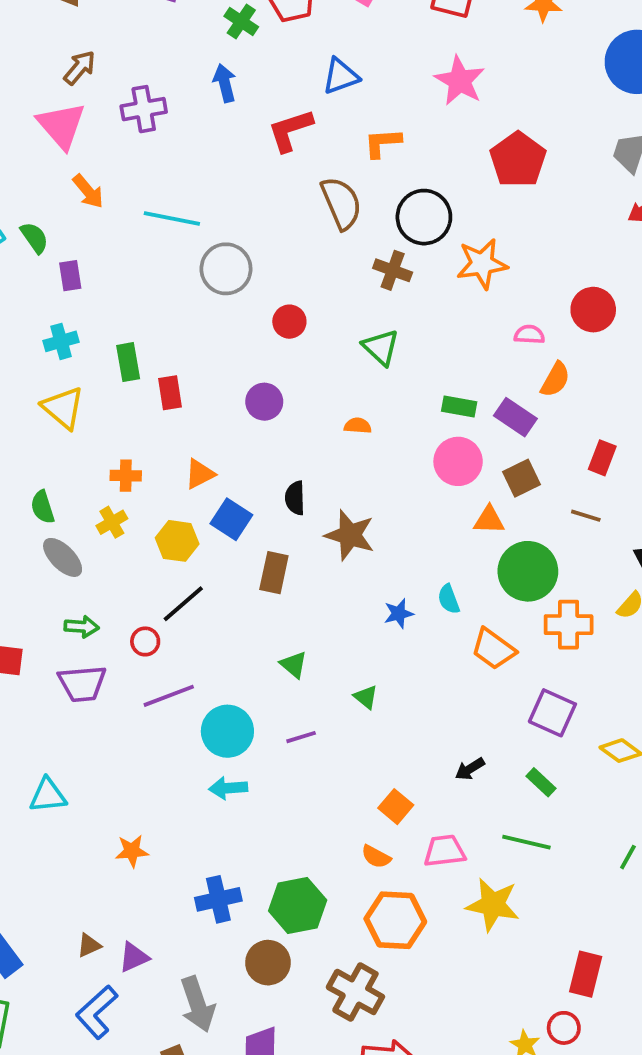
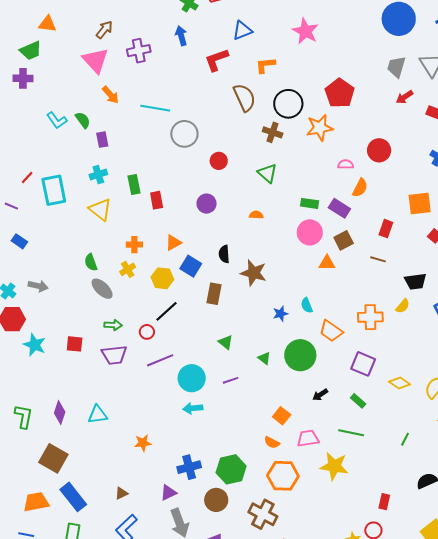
red pentagon: (518, 160) -> (340, 93), moved
green circle: (528, 571) -> (300, 355), moved
purple triangle: (134, 957) -> (168, 493), moved
red rectangle: (586, 974) -> (384, 502), size x0.7

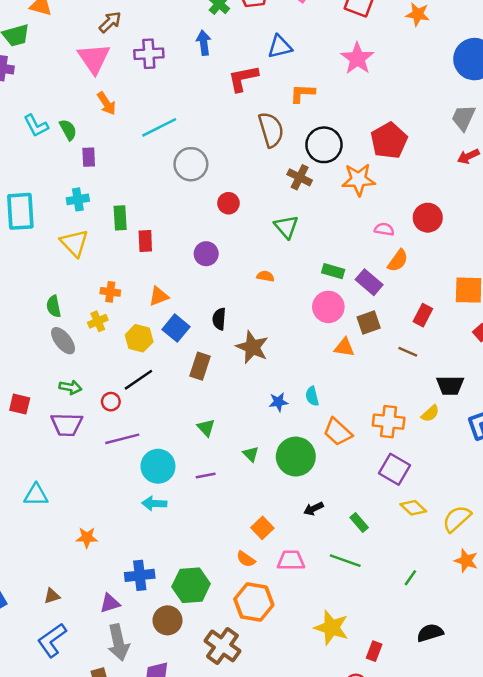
cyan line: (155, 108) -> (159, 127), turned -44
purple square: (363, 364) -> (394, 469), moved
yellow star: (334, 466) -> (331, 628), moved

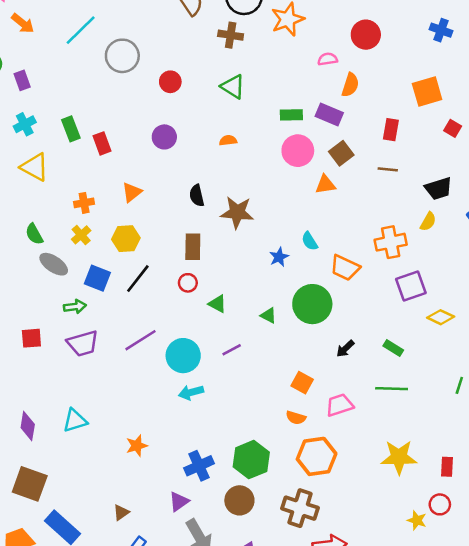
blue square: (176, 328) -> (97, 278), moved
red circle: (111, 402) -> (188, 283), moved
purple square: (394, 469) -> (411, 286), turned -32

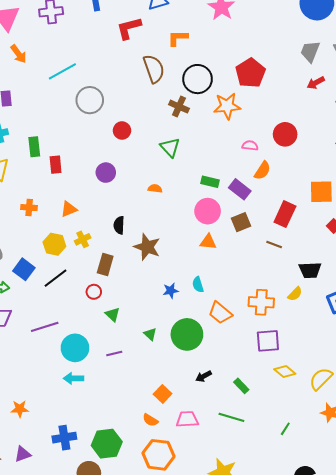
red rectangle: (391, 130) -> (285, 214), size x1.4
orange triangle: (325, 185) -> (208, 242), moved
yellow cross: (81, 235) -> (83, 239), moved
purple triangle: (179, 502) -> (23, 454), moved

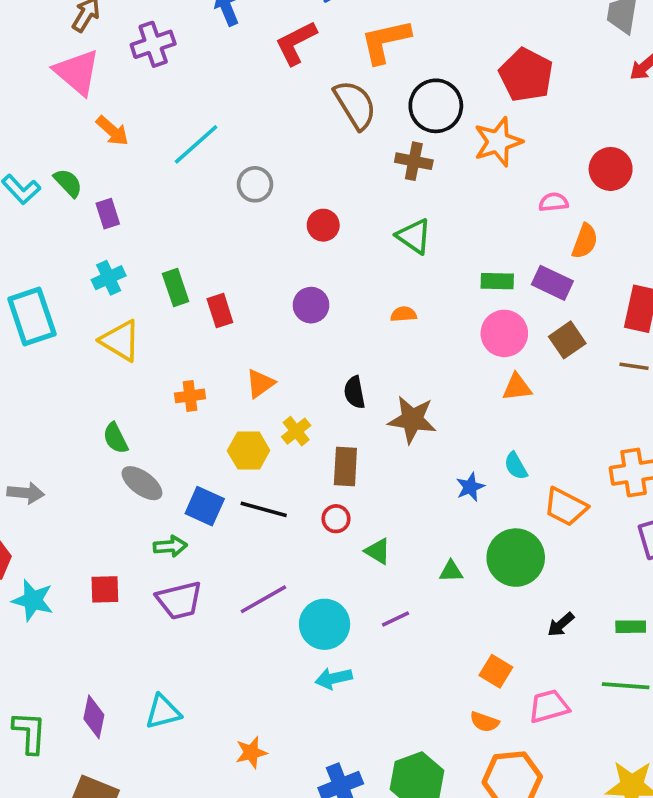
orange L-shape: (178, 38) -> (385, 41), size x1.4
gray circle: (90, 100) -> (255, 184), size x0.7
black line: (56, 278) -> (264, 509), turned 65
green triangle: (150, 334) -> (451, 571), turned -32
green rectangle: (241, 386) -> (631, 627), turned -35

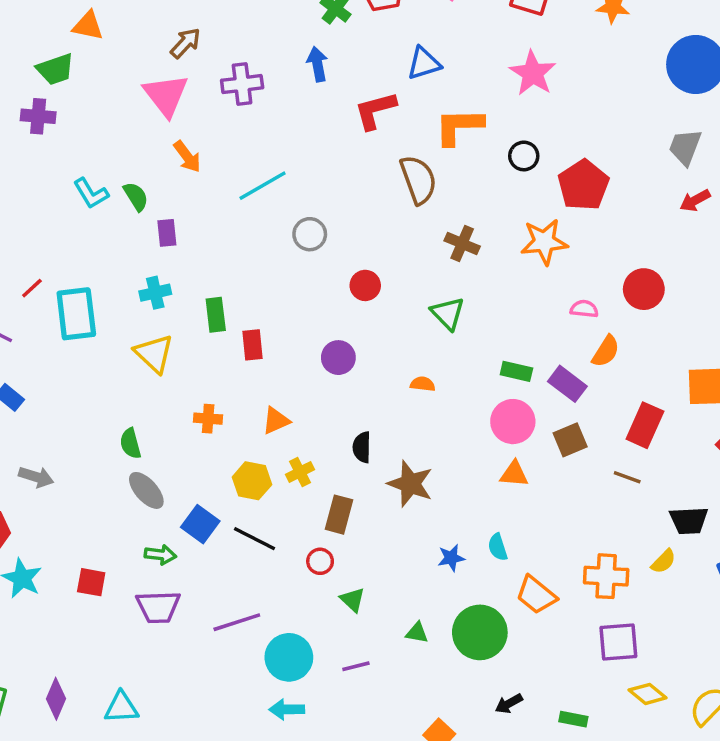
black circle: (436, 106) -> (524, 156), moved, size x0.6

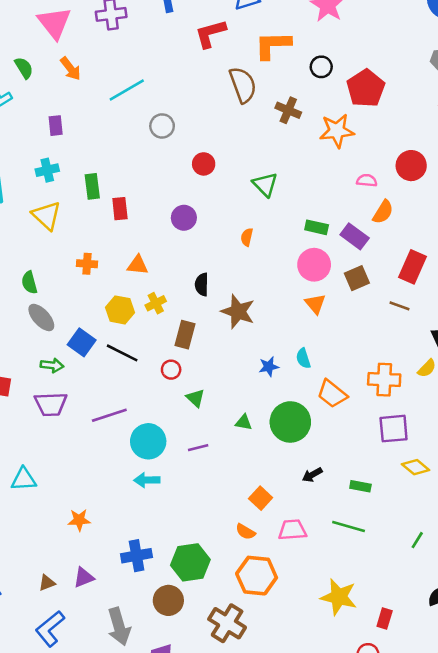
green semicircle: (136, 196) -> (24, 68), moved
brown cross: (462, 244) -> (288, 110), moved
orange semicircle: (423, 384) -> (247, 237), turned -84
orange triangle: (276, 421) -> (138, 265), turned 30
orange triangle: (514, 474) -> (315, 304), turned 45

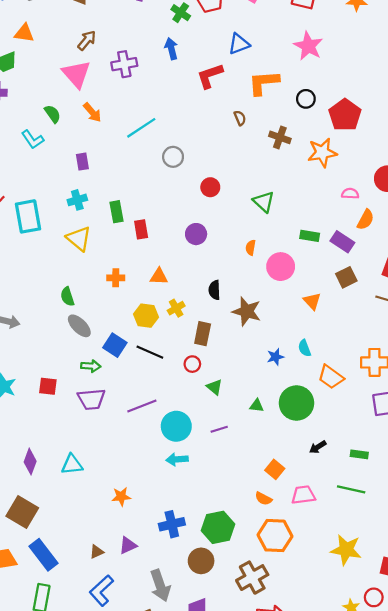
brown semicircle: (243, 85) -> (240, 118), size x0.5
pink circle: (314, 265) -> (281, 267), moved
brown cross: (227, 623) -> (252, 578), turned 32

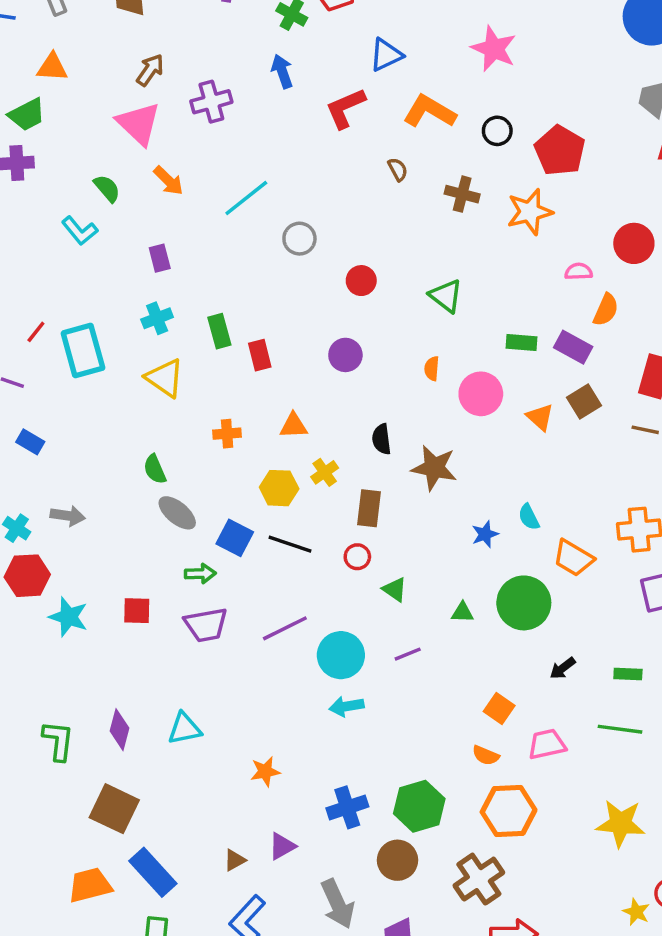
orange L-shape: (264, 83) -> (430, 111), turned 40
orange triangle: (312, 301) -> (540, 417), moved

